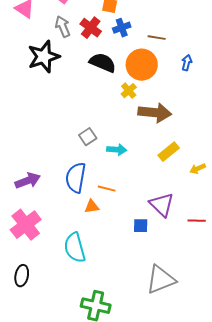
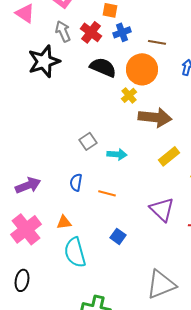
blue semicircle: (76, 178) -> (76, 182), size x0.6
orange triangle: (92, 207) -> (64, 222), moved
blue square: (141, 226) -> (118, 236), moved, turned 35

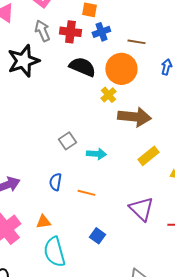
red cross: (91, 32) -> (70, 32), turned -30

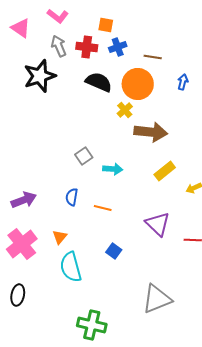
orange triangle: (43, 222) -> (60, 237), turned -42

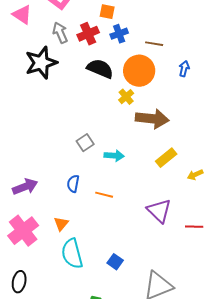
red cross: (87, 47) -> (88, 34), turned -30
blue square: (114, 251) -> (115, 262), moved

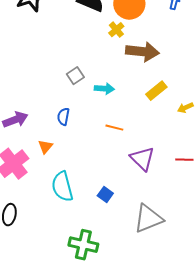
orange line: (104, 195) -> (114, 128), moved
purple triangle: (159, 211) -> (142, 159), moved
orange triangle: (61, 224) -> (45, 147), moved

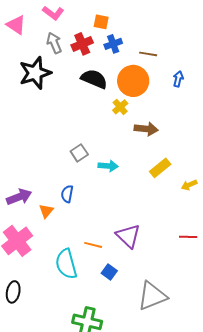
brown arrow: (142, 52) -> (146, 129), size x0.7
orange line: (114, 128) -> (93, 245), moved
orange triangle: (45, 147) -> (46, 211), moved
purple triangle: (142, 159) -> (128, 236), moved

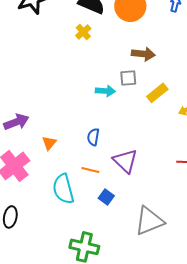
yellow cross: (120, 107) -> (83, 32), moved
gray square: (79, 153) -> (128, 78), moved, turned 30
blue semicircle: (67, 194) -> (93, 137), moved
orange triangle: (46, 211) -> (49, 143), moved

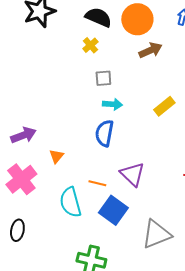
brown arrow: (143, 54) -> (150, 50), moved, turned -30
gray square: (128, 78) -> (103, 78), moved
blue semicircle: (93, 137) -> (104, 133), moved, size x1.5
blue square: (106, 197) -> (113, 210), size x1.8

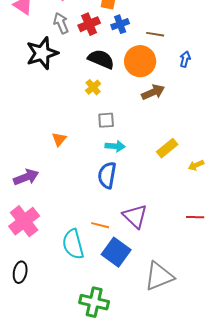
orange triangle: (56, 156) -> (59, 139), moved

